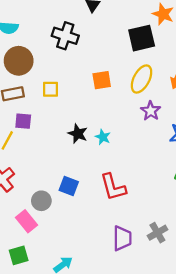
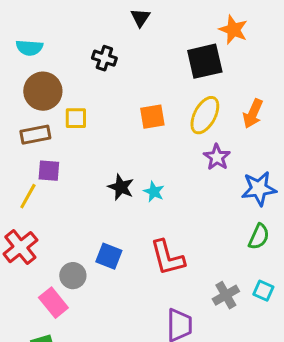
black cross: (65, 36) -> (104, 58), size x0.7
yellow square: (50, 89) -> (76, 118), moved
gray cross: (157, 233) -> (226, 295), moved

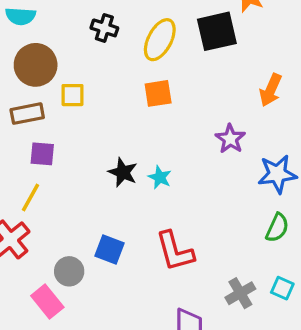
yellow ellipse: (205, 115) -> (160, 40), moved
yellow line: (28, 196) -> (31, 197), moved

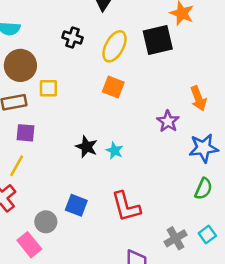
orange arrow: (271, 90) -> (198, 98), moved, turned -45
orange square: (158, 93) -> (113, 87), turned 30
cyan square: (282, 288) -> (207, 235), turned 30

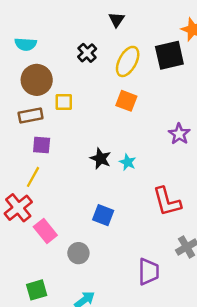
black cross: (73, 37) -> (87, 53), turned 30
blue square: (76, 205) -> (103, 215), moved
red L-shape: (126, 207) -> (167, 202), moved
gray circle: (46, 222) -> (78, 253), moved
pink rectangle: (29, 245) -> (45, 231), moved

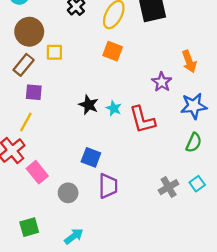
brown rectangle: (31, 116) -> (24, 65), turned -40
red L-shape: (167, 202) -> (142, 120), moved
purple trapezoid: (148, 272) -> (108, 186), moved

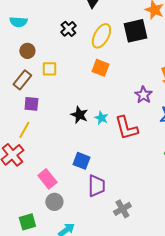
brown circle: (29, 32) -> (27, 51), size x0.6
pink rectangle: (37, 172) -> (47, 179), moved
gray cross: (169, 187) -> (122, 209), moved
gray circle: (68, 193) -> (54, 202), moved

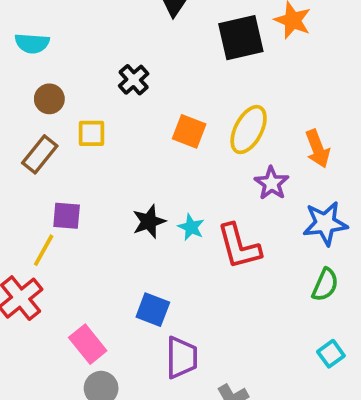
black cross: (68, 29) -> (134, 80), moved
black square: (135, 31) -> (241, 38), moved
yellow ellipse: (101, 36) -> (249, 130), moved
purple square: (31, 104) -> (67, 216), moved
black star: (79, 115) -> (149, 221), turned 30

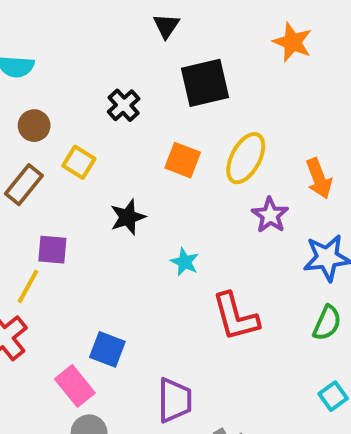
black square: (241, 38) -> (205, 83), moved
yellow square: (91, 133) -> (79, 162), turned 32
black star: (149, 221) -> (128, 217), moved
red L-shape: (239, 246) -> (236, 317), moved
blue square: (153, 310) -> (107, 349), moved

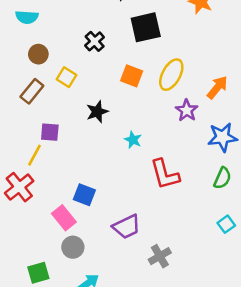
orange arrow: (319, 178) -> (217, 87), turned -120
purple trapezoid: (174, 400) -> (127, 227), turned 64

